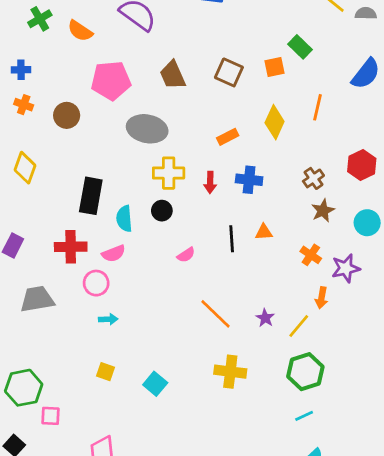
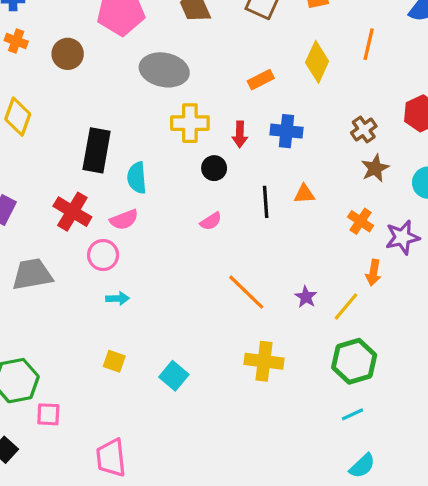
black circle: (162, 211) -> (214, 168), moved
red cross: (71, 247) -> (72, 212), turned 32

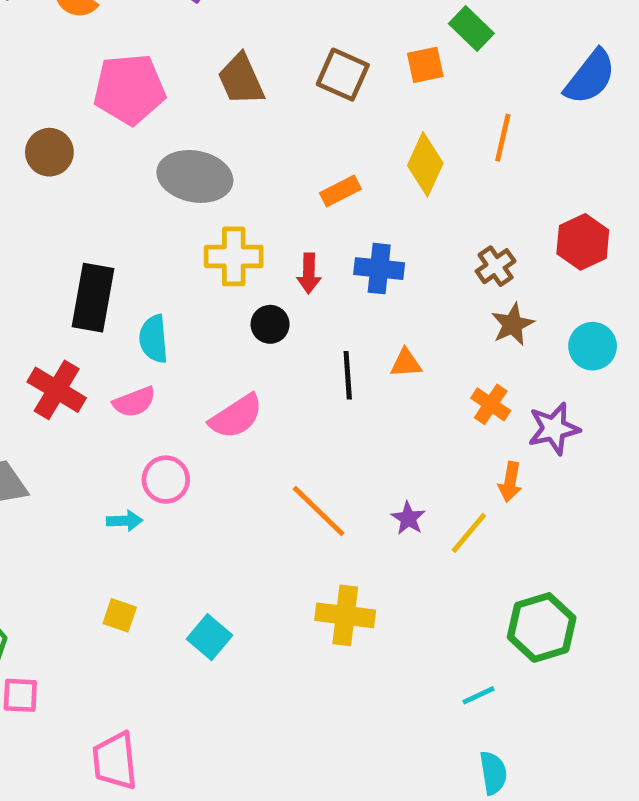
pink semicircle: (211, 221) -> (236, 416), moved, size x1.6
pink circle: (103, 255) -> (166, 480), moved
green hexagon: (354, 361) -> (542, 627), moved
cyan semicircle: (362, 466) -> (493, 773), turned -56

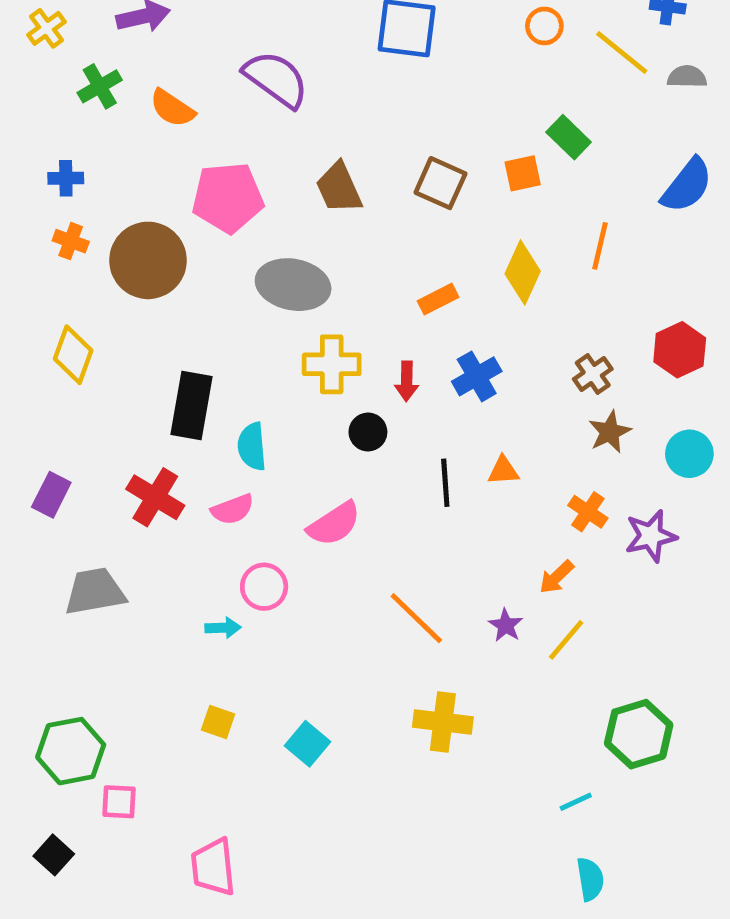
brown circle: (49, 152) -> (148, 260), size x1.6
blue cross: (379, 269) -> (477, 376), turned -36
orange arrow: (510, 482) -> (556, 577), moved, turned 36

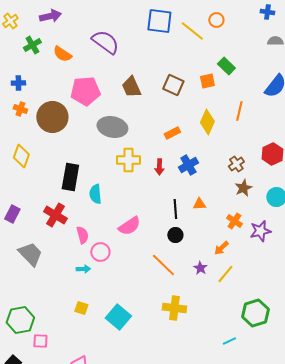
yellow line: (622, 53) -> (192, 31), moved
black circle: (368, 432) -> (175, 235), moved
pink semicircle: (233, 509) -> (82, 235), moved, turned -84
gray trapezoid: (95, 592) -> (30, 254), turned 56
cyan square: (308, 744) -> (118, 317), size x1.4

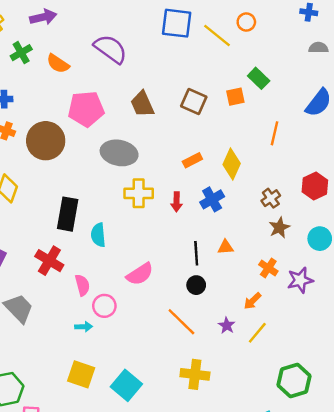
yellow diamond: (207, 122) -> (232, 164), moved
yellow square: (81, 308) -> (81, 374), size x1.6

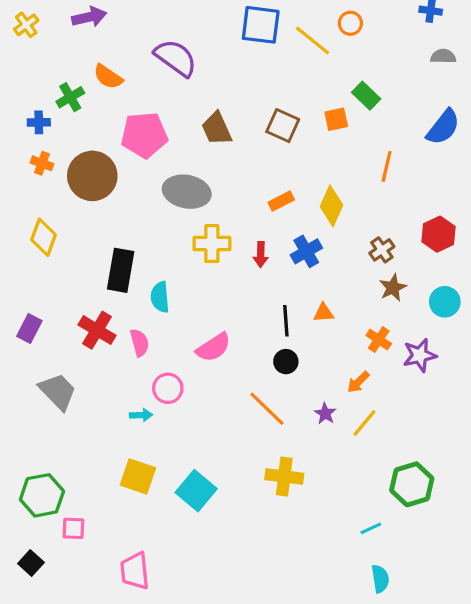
green cross: (21, 53) -> (70, 97), moved
pink semicircle: (82, 285) -> (140, 343), moved

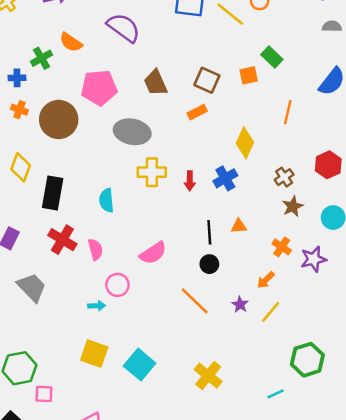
orange rectangle: (281, 201) -> (197, 112), moved
black rectangle: (121, 270) -> (53, 193), moved
cyan semicircle: (160, 297) -> (106, 200), moved
yellow cross: (284, 476) -> (208, 376), moved, turned 32

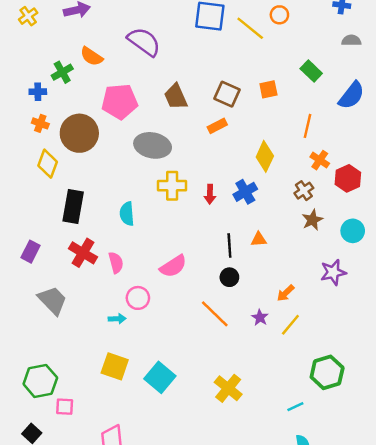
green rectangle: (272, 57) -> (311, 71), moved
yellow diamond: (21, 167) -> (48, 164), moved
orange cross: (282, 247) -> (320, 160), moved

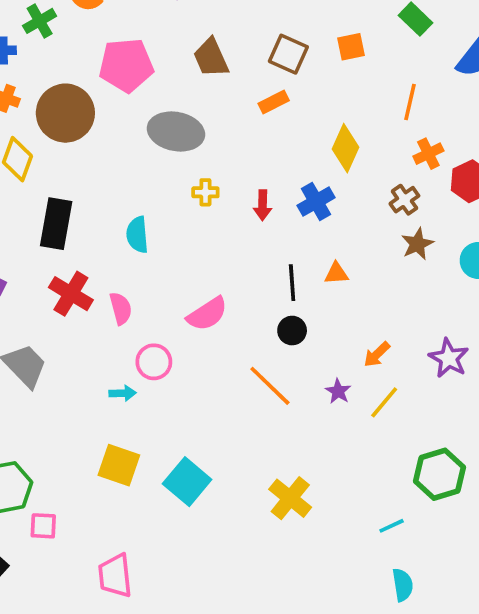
orange cross: (320, 160) -> (428, 154), turned 30
yellow cross: (172, 186) -> (205, 192), size x0.6
purple star: (333, 272) -> (449, 358), moved, turned -30

